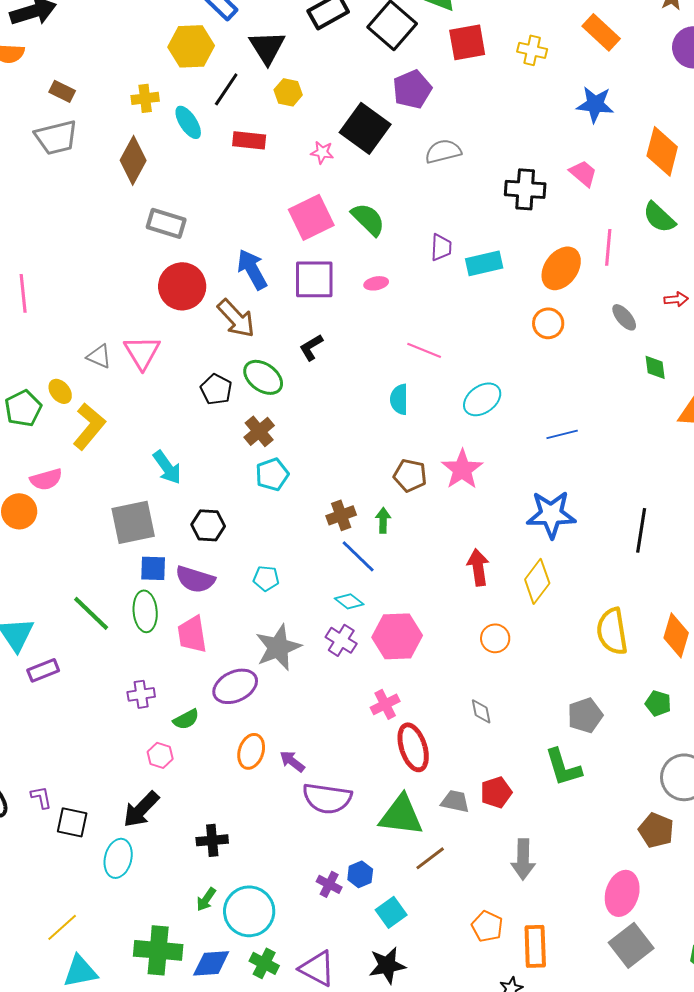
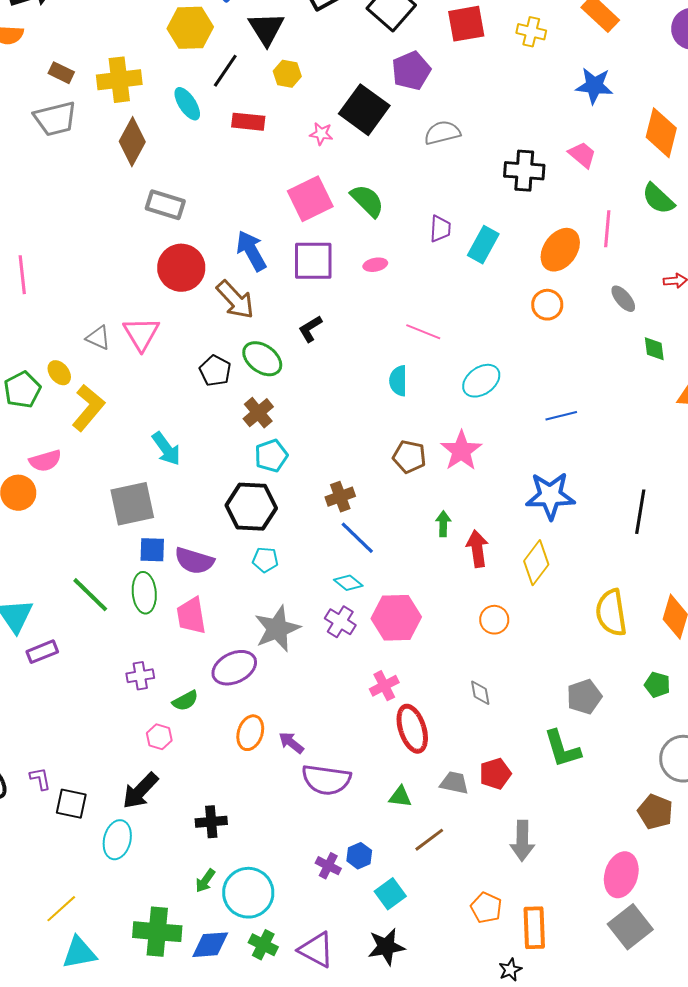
yellow cross: (145, 98) -> (119, 80), moved, size x1.6
cyan rectangle: (484, 263) -> (483, 245), turned -48
green arrow: (383, 520) -> (443, 524), moved
black hexagon: (208, 525) -> (251, 507), moved, size x1.5
green triangle: (401, 815) -> (400, 797), size x0.5

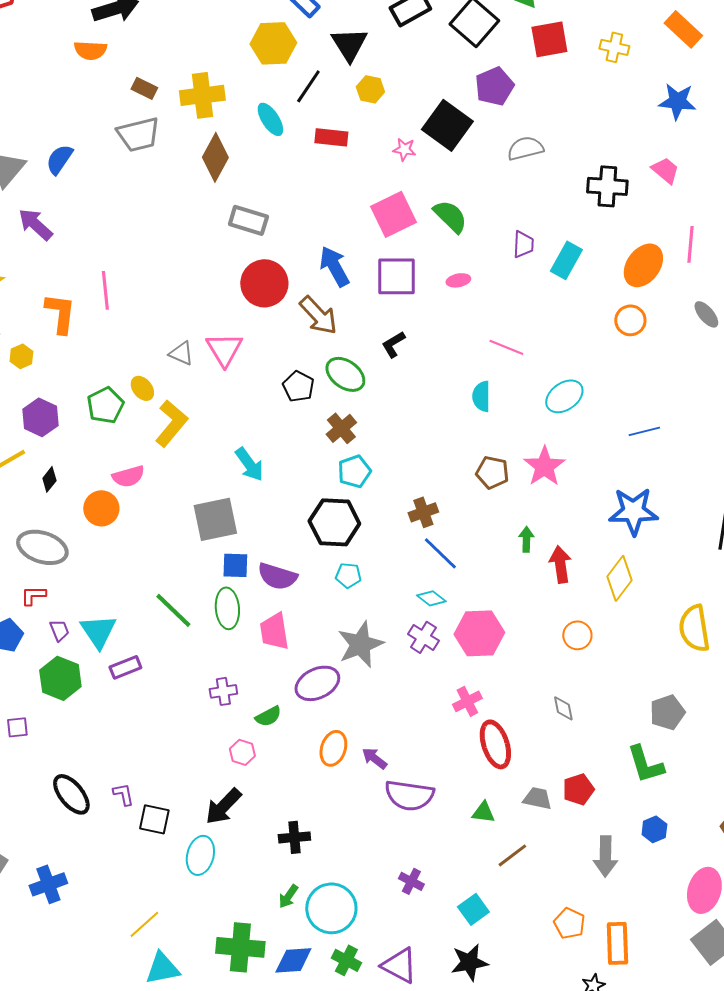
blue hexagon: (359, 856) -> (654, 829), moved

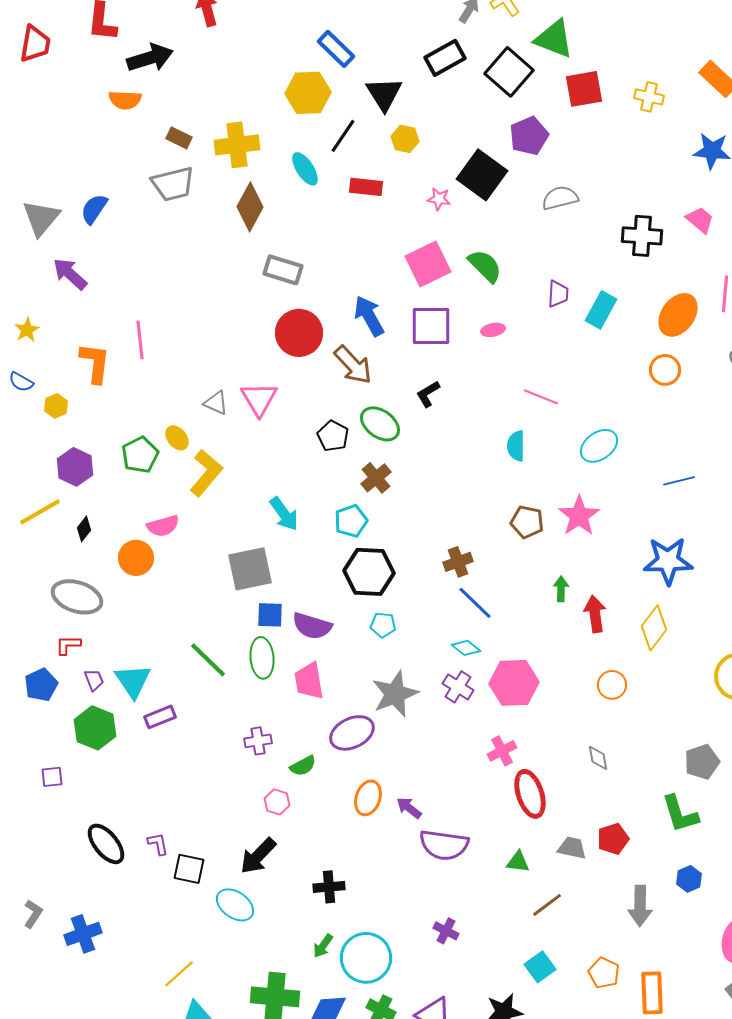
cyan pentagon: (354, 471) -> (351, 521), moved
cyan ellipse: (200, 855) -> (235, 905), turned -69
cyan square: (473, 909) -> (540, 967), moved

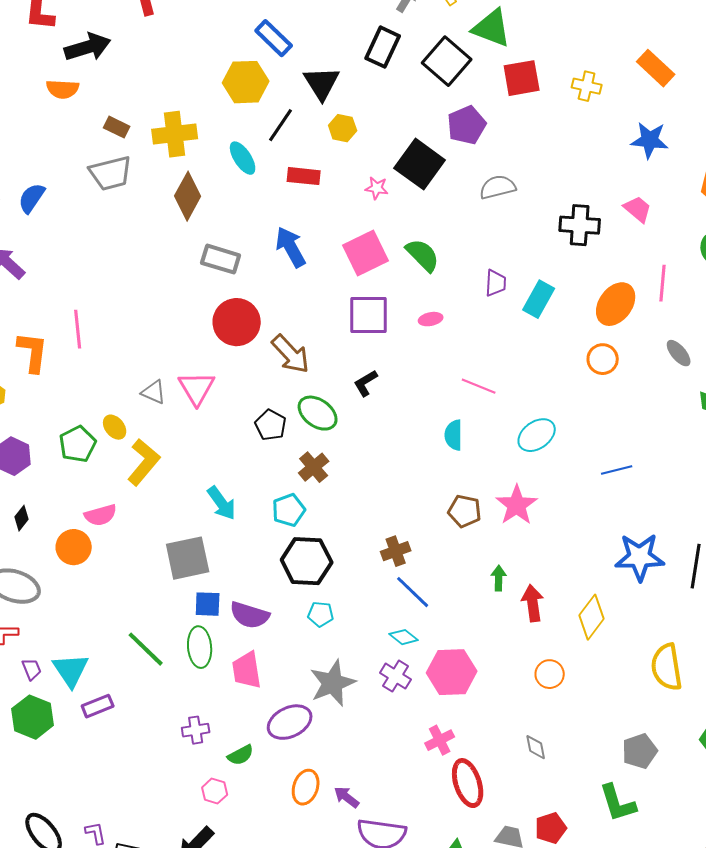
black rectangle: (445, 58) -> (383, 47), turned -36
blue arrow: (369, 316) -> (291, 247), moved
blue star: (668, 561) -> (640, 557), moved

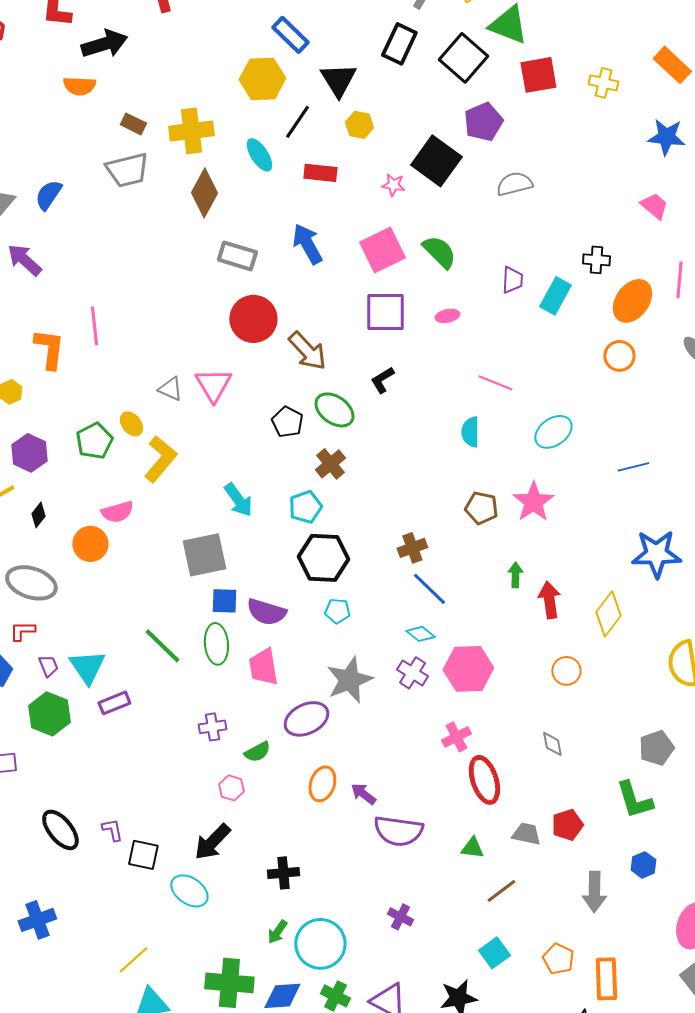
black cross: (580, 225) -> (596, 260), moved, size x0.7

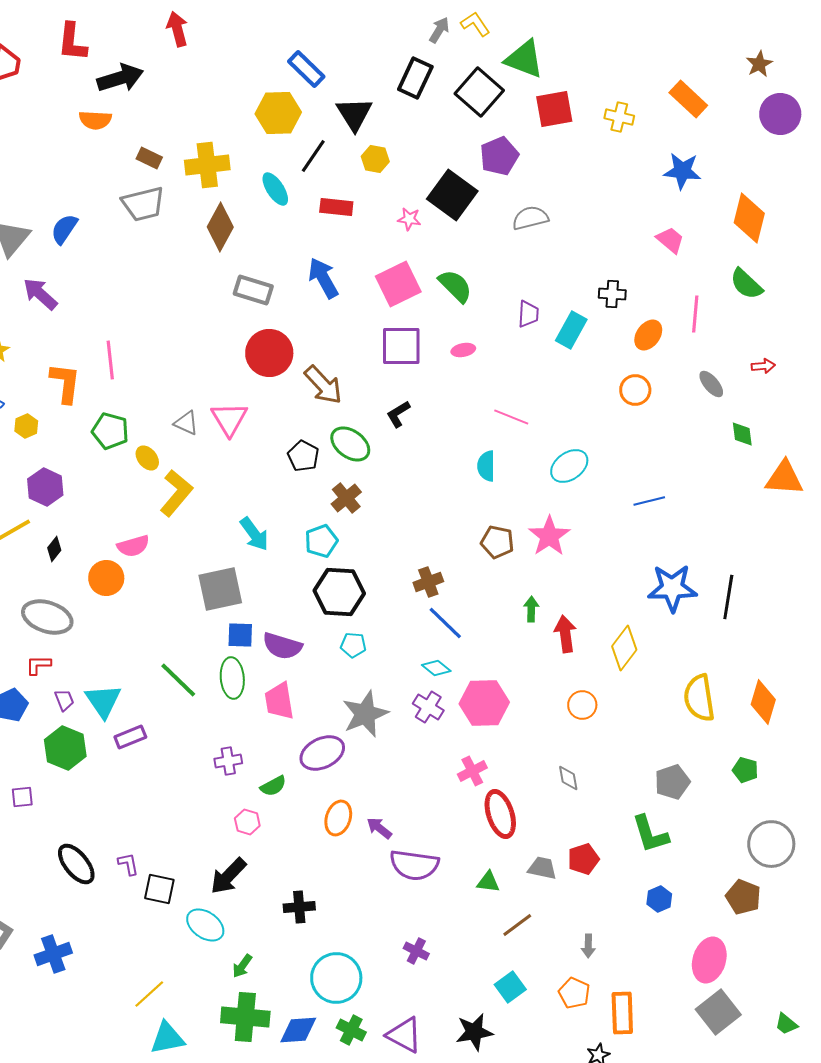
orange ellipse: (632, 301) -> (648, 335), size x0.7
green pentagon: (94, 441) -> (110, 431), moved, turned -30
gray arrow: (594, 892) -> (588, 946), moved, size x0.6
green arrow: (277, 932) -> (242, 966), moved

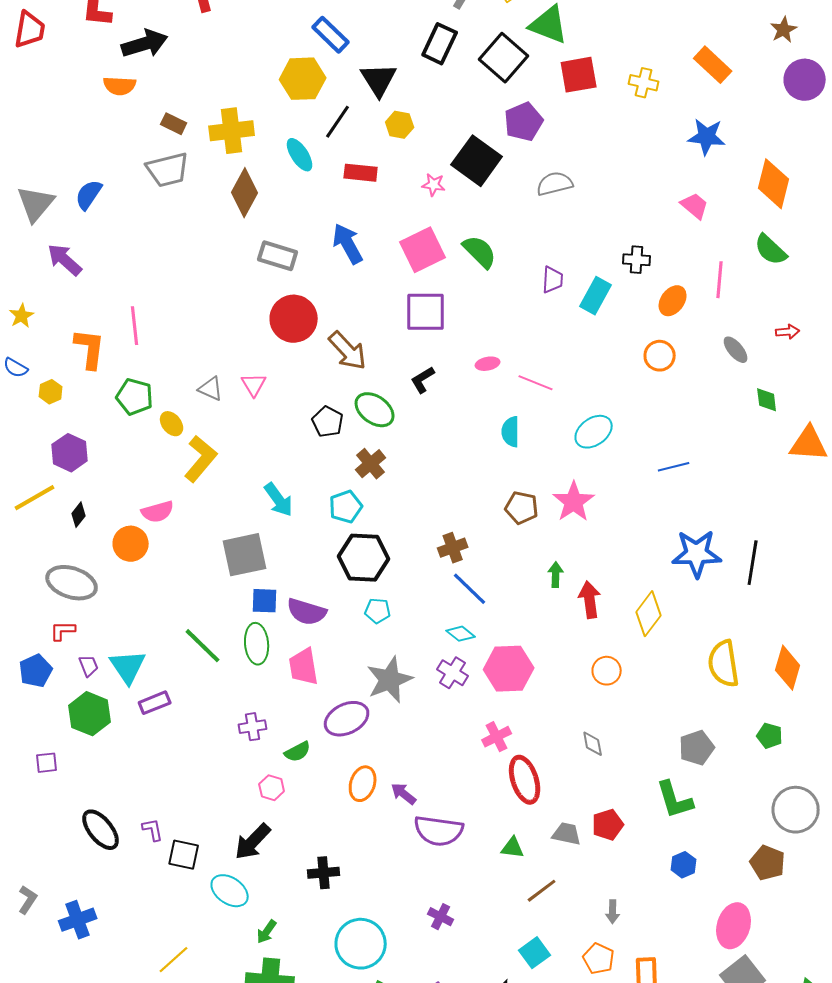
pink ellipse: (463, 350) -> (488, 364), moved
pink triangle: (229, 419) -> (254, 385), size x0.7

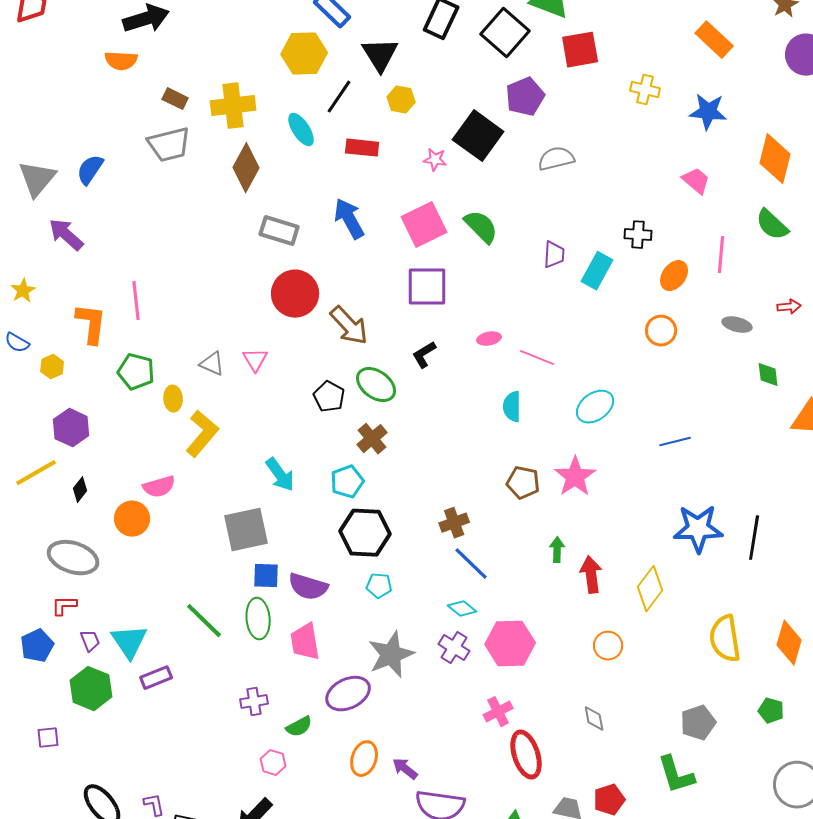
yellow cross: (644, 83) -> (645, 90), moved
gray ellipse: (736, 350) -> (737, 325), turned -36
yellow ellipse: (172, 424) -> (173, 399), turned 35

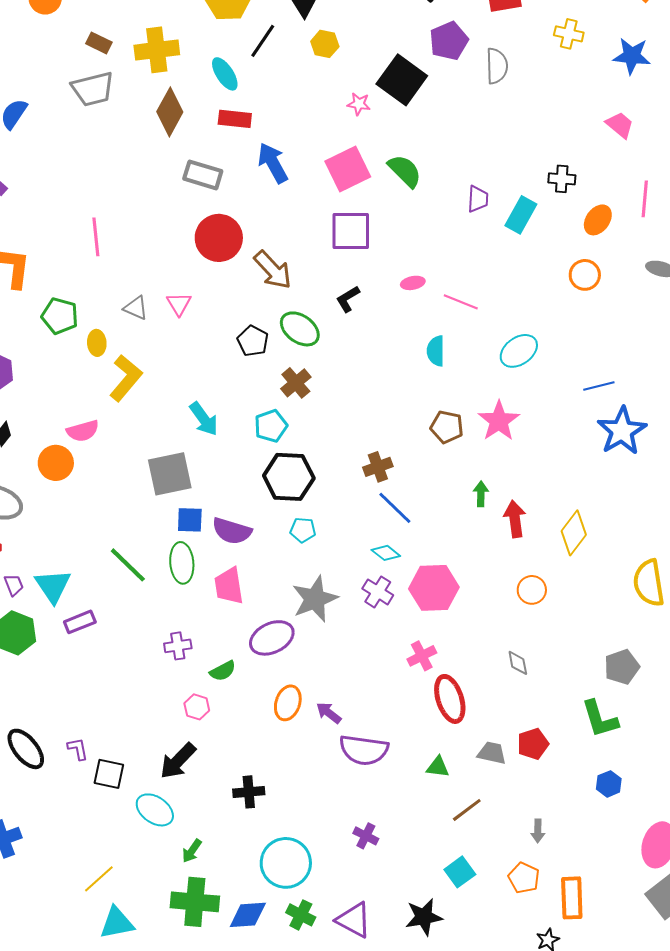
red rectangle: (362, 148) -> (235, 119), moved
gray semicircle: (556, 159) -> (497, 66), moved, turned 102
pink line: (136, 301) -> (96, 237), moved
blue star: (698, 529) -> (622, 431), moved, turned -30

